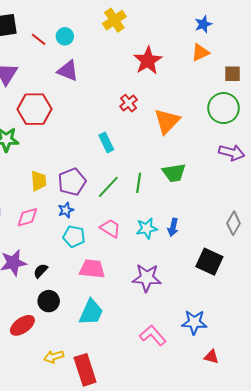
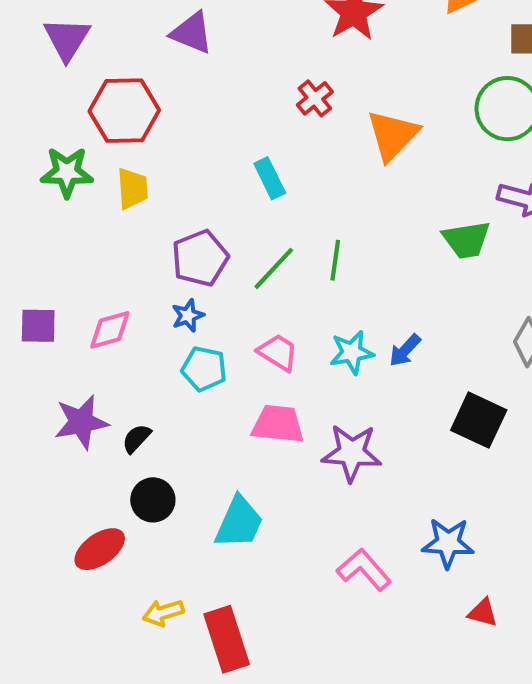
green trapezoid: (174, 173) -> (466, 240), moved
yellow trapezoid: (39, 181) -> (132, 188), moved
blue arrow: (173, 227) -> (405, 350), turned 30
pink trapezoid: (92, 269) -> (278, 424), moved

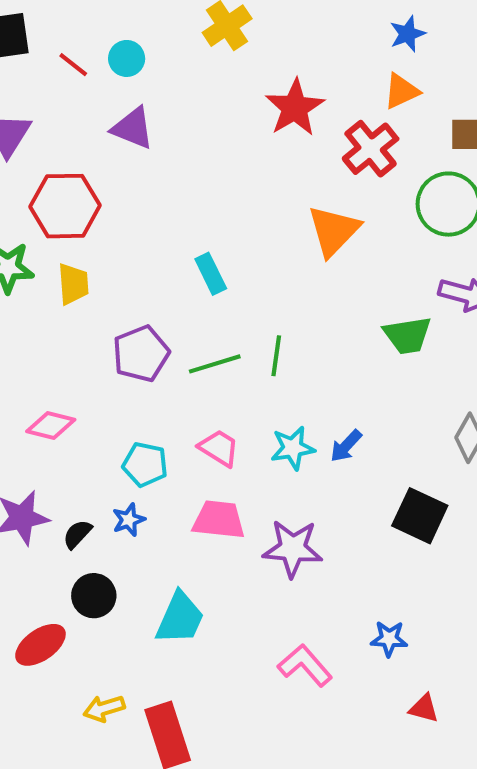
red cross: (315, 98) -> (371, 149), moved, size x1.5
green line: (274, 268) -> (215, 364), turned 30
blue star: (188, 316) -> (129, 520), moved
pink diamond: (110, 330) -> (51, 425), turned 30
blue star: (448, 543) -> (389, 639), size x0.7

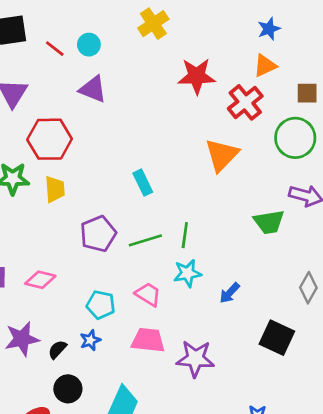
red star: (295, 108) -> (197, 76), turned 30
cyan star: (293, 448) -> (187, 273), moved

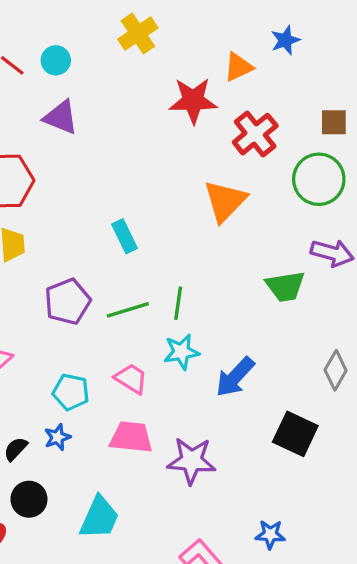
orange triangle: (265, 66) -> (238, 67), moved
blue arrow: (230, 293) -> (235, 377), size x1.5

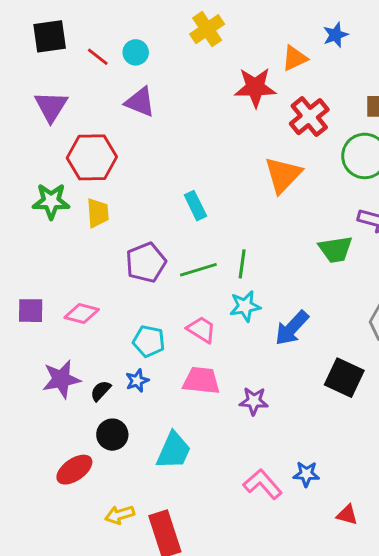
purple star: (191, 461) -> (254, 401), size x0.7
blue star: (270, 534) -> (306, 474), moved

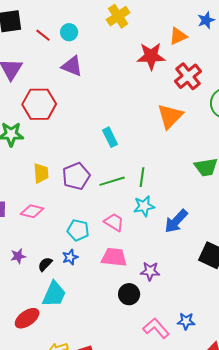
yellow trapezoid: (98, 213) -> (41, 173), moved
purple star: (61, 379) -> (18, 256), size x0.6
black circle: (112, 435) -> (129, 294), moved
cyan trapezoid: (174, 451) -> (54, 294), moved

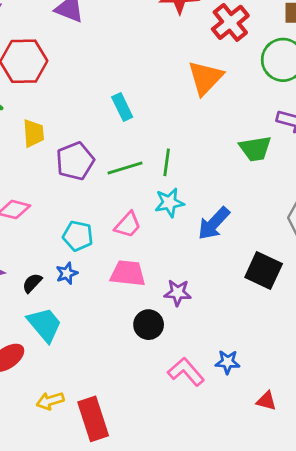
yellow trapezoid: (41, 173) -> (33, 133), moved
pink trapezoid: (114, 222) -> (128, 225), turned 100
cyan trapezoid: (54, 294) -> (45, 325), turned -64

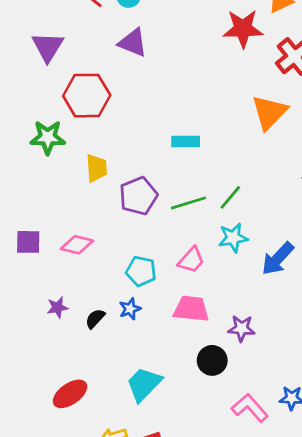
cyan rectangle: (122, 107) -> (186, 142), turned -64
green line: (167, 162) -> (230, 197), turned 32
cyan trapezoid: (45, 325) -> (144, 384), moved, turned -96

